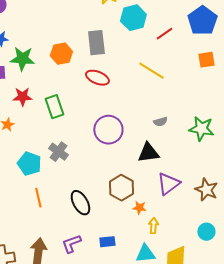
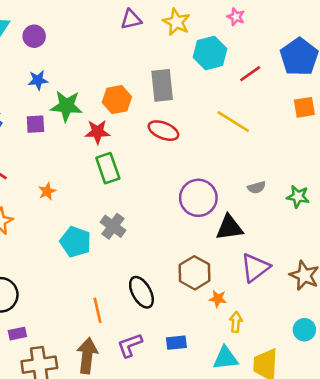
red star: (22, 97) -> (97, 132), moved
gray semicircle: (160, 122) -> (257, 187), moved
green star: (201, 129) -> (298, 197), size x0.7
purple circle: (108, 130) -> (198, 198), moved
orange line: (38, 198) -> (97, 310), moved

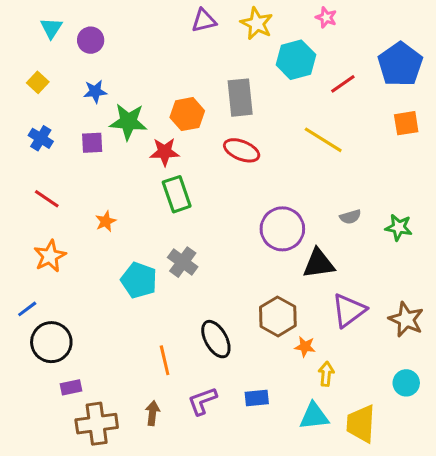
brown arrow: (87, 356) -> (153, 413), size x0.6

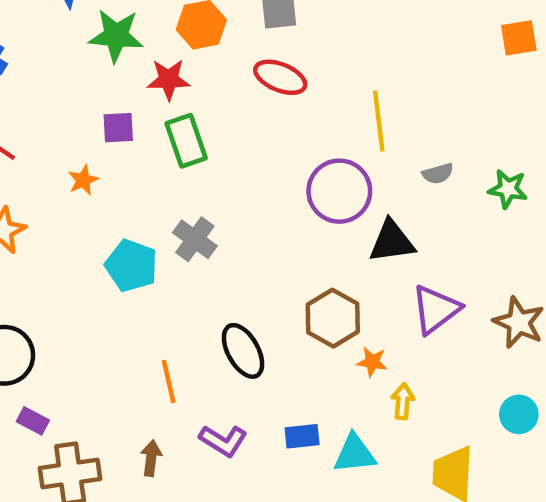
yellow line: (323, 140) -> (379, 121), moved, turned 51
purple square: (92, 143) -> (118, 128), moved
purple rectangle: (71, 387) -> (33, 421), turned 40
purple L-shape: (202, 401) -> (223, 441), turned -128
cyan triangle: (314, 416) -> (355, 454), moved

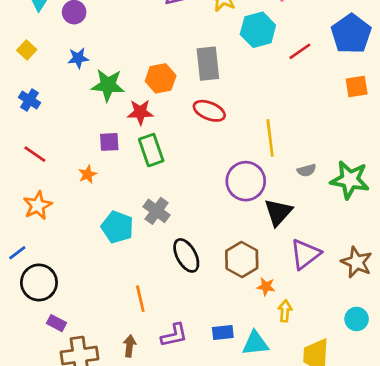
green star: (508, 189) -> (350, 180), size x1.6
black triangle: (392, 241) -> (278, 212), turned -40
black ellipse: (243, 351) -> (186, 255), moved
purple L-shape: (223, 441) -> (174, 335), turned -44

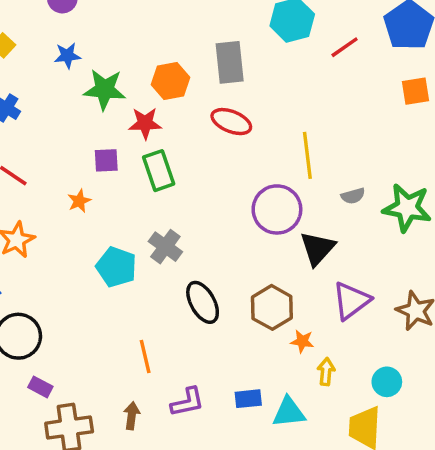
cyan circle: (357, 319) -> (387, 382), moved

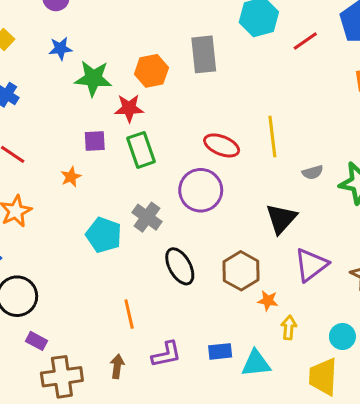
red ellipse: (231, 122) -> (222, 145), moved
purple circle: (277, 209) -> (201, 190), moved

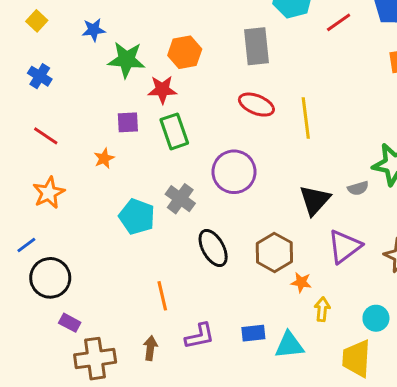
gray rectangle: (204, 54) -> (256, 46), moved
red ellipse: (222, 145) -> (256, 105), moved
gray semicircle: (313, 172) -> (358, 188), moved

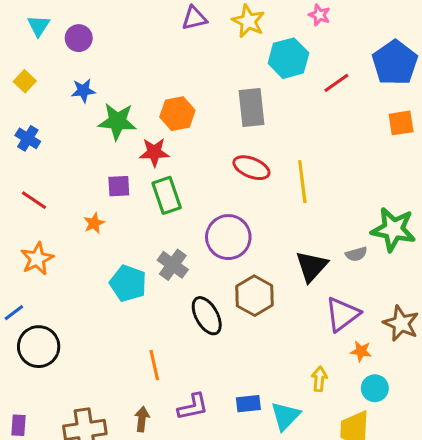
brown hexagon: (274, 252) -> (255, 296), moved
orange star: (301, 282) -> (361, 351), moved
purple rectangle: (70, 323) -> (19, 425), moved, turned 66
cyan triangle: (289, 345) -> (285, 416), turned -40

